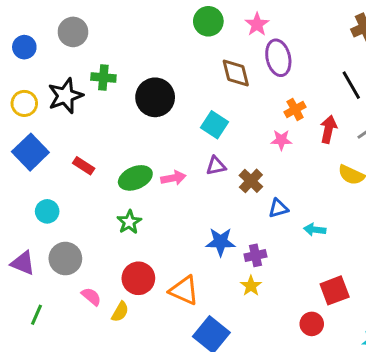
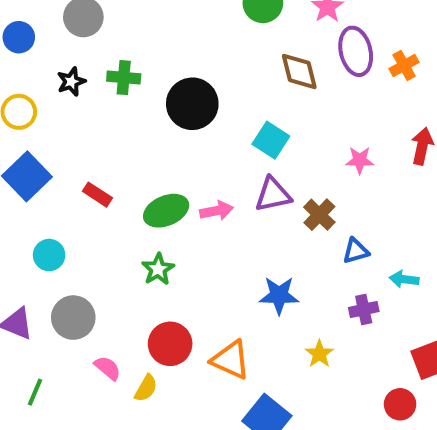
black star: (65, 96) -> (71, 82), moved, size x0.6
orange cross: (295, 109) -> (404, 65), moved
purple triangle: (216, 166) -> (273, 195), size x1.4
purple cross: (255, 255) -> (364, 309), moved

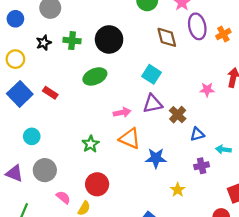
black circle: (192, 104) -> (109, 39), moved
pink star: (360, 160) -> (207, 90), moved
red rectangle: (97, 195) -> (50, 93), moved
green ellipse: (166, 211) -> (95, 76), moved
orange triangle: (231, 360) -> (130, 139), moved

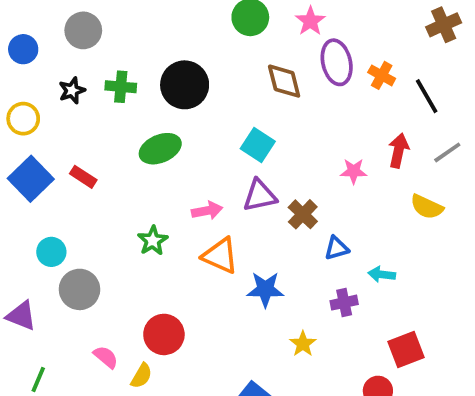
orange cross: (223, 34) -> (382, 75), turned -32
green star: (91, 144) -> (153, 241), moved
gray circle: (45, 170) -> (79, 289), moved

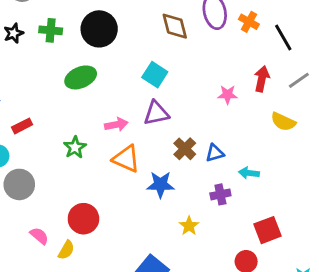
red rectangle: (83, 177) -> (22, 126), moved, turned -60
brown cross: (303, 214) -> (185, 149), moved

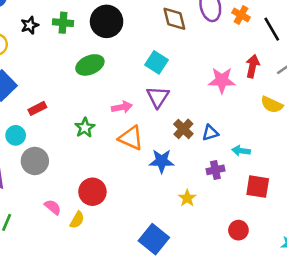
pink star: (228, 95) -> (222, 80), size x1.5
purple triangle: (156, 113) -> (158, 97), turned -45
red square: (267, 230) -> (258, 187), moved, turned 30

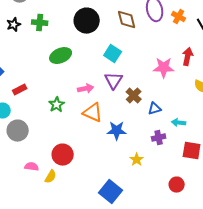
black circle: (107, 21) -> (87, 21), moved
brown cross: (183, 129) -> (134, 96), moved
pink semicircle: (53, 207) -> (32, 167), turned -32

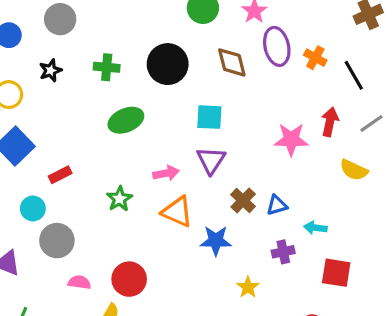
green cross: (40, 23) -> (107, 67), moved
cyan square: (113, 54) -> (209, 117), turned -30
brown cross: (134, 96) -> (243, 200), moved
pink semicircle: (32, 167) -> (79, 282), moved

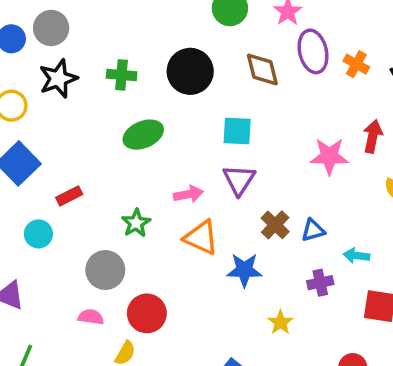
gray circle: (60, 19) -> (51, 28), moved
black star: (50, 70) -> (58, 79), size x1.5
gray circle: (57, 241) -> (105, 270), moved

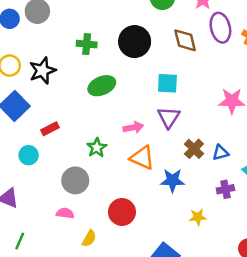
black star: (58, 79) -> (42, 71), moved
red circle: (147, 313) -> (122, 212), moved
yellow star: (280, 322) -> (198, 217), turned 30

